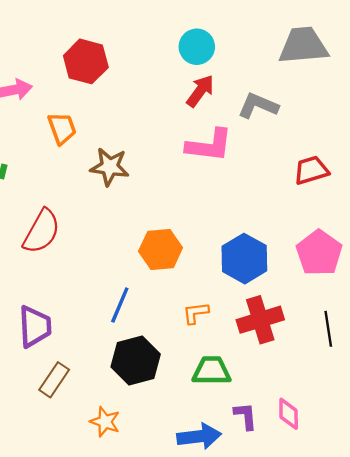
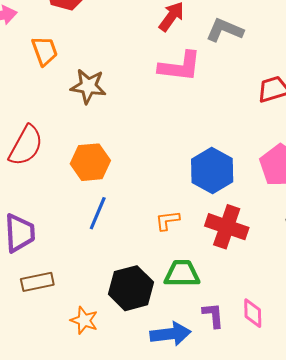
orange hexagon: (161, 249) -> (90, 162), moved
red cross: (260, 320) -> (227, 227), turned 36
black hexagon: (136, 361) -> (131, 288), moved
brown rectangle: (54, 380) -> (37, 282), turned 44

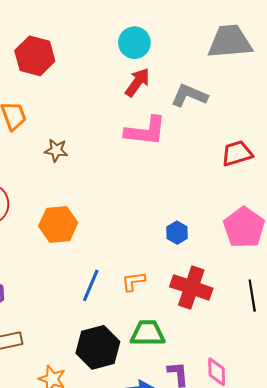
brown star: (88, 86) -> (56, 150), size x0.7
blue hexagon: (212, 171) -> (177, 233), size x0.5
blue line: (98, 213) -> (91, 285), moved

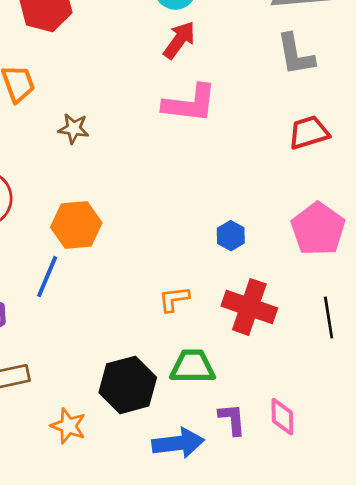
gray L-shape: (189, 95) -> (296, 55), moved, turned -123
blue line: (91, 285) -> (47, 277), moved

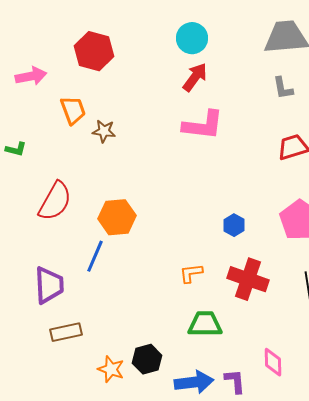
gray L-shape: (296, 55) -> (283, 88), size x0.7
brown star: (74, 129) -> (104, 131), moved
black hexagon: (128, 385) -> (147, 359), moved, size x0.7
purple L-shape: (232, 419) -> (235, 381), moved

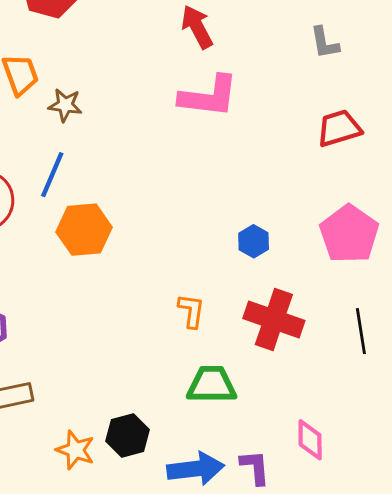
red arrow: (195, 77) -> (197, 27), turned -64
blue line: (95, 256) -> (52, 175), moved
orange L-shape: (191, 273) -> (191, 311), turned 105

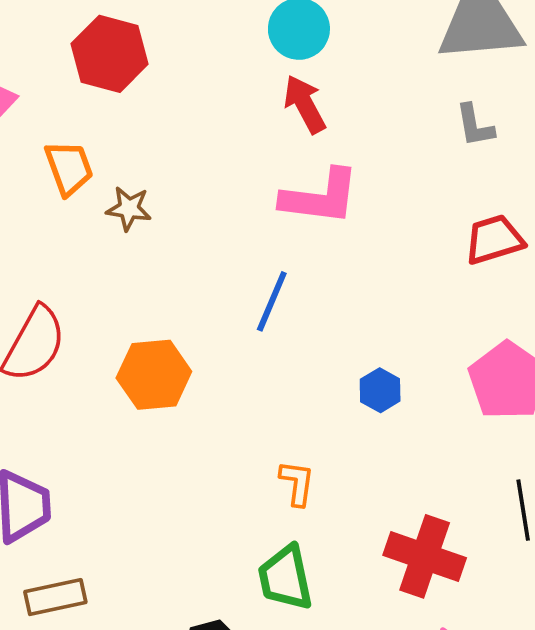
blue line: (52, 175) -> (272, 301), moved
red cross: (274, 320) -> (425, 556), moved
green trapezoid: (212, 385) -> (285, 578), moved, turned -102

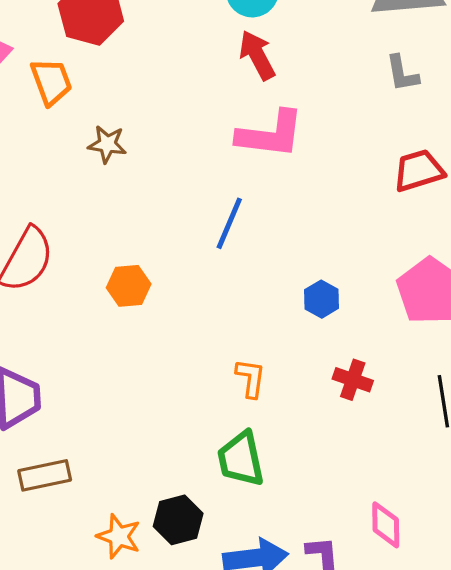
orange trapezoid: (69, 168) -> (51, 82), moved
orange hexagon: (154, 375) -> (129, 286), size x0.7
red cross: (425, 556) -> (353, 380), moved, size x0.6

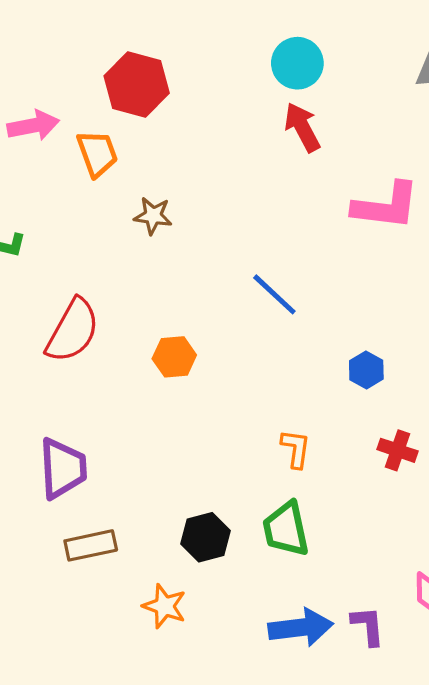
pink L-shape: (270, 134) -> (386, 206), moved
blue line: (229, 223) -> (274, 294), turned -70
black hexagon: (178, 520) -> (206, 537), moved

